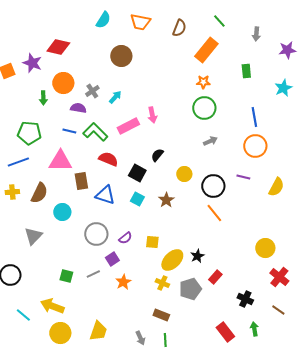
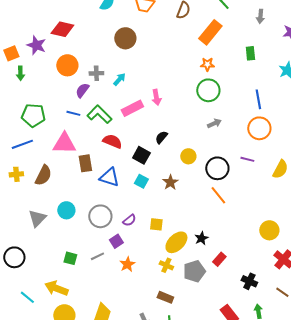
gray cross: (92, 91) -> (96, 73), turned 32
green arrow: (43, 98) -> (20, 73), moved
purple semicircle: (78, 108) -> (82, 90), turned -63
cyan circle: (62, 212) -> (66, 210), moved

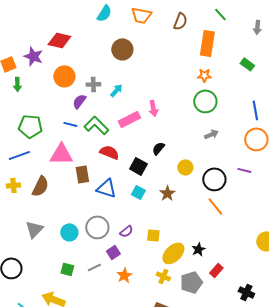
orange rectangle: (210, 32) -> (207, 43), turned -30
green rectangle: (250, 53) -> (247, 64), turned -48
cyan circle: (66, 210) -> (69, 232), moved

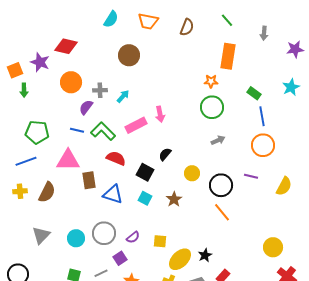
orange rectangle: (207, 43) -> (228, 56), moved
green rectangle: (247, 64) -> (254, 93), moved

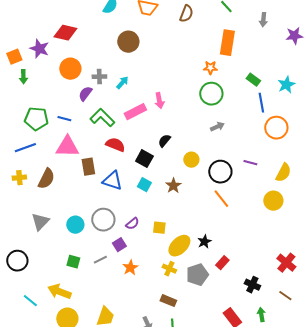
cyan star: (291, 87) -> (286, 85), moved
blue line: (77, 130) -> (64, 119), moved
orange circle: (263, 145) -> (276, 128), moved
yellow circle: (273, 247) -> (273, 201), moved

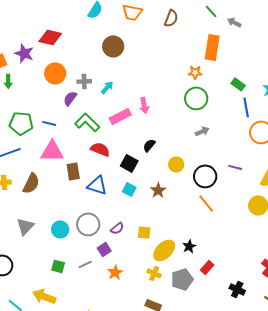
gray arrow: (263, 20) -> (234, 22), moved, turned 112

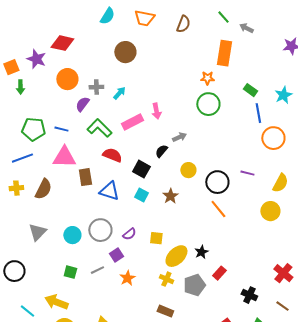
gray arrow: (202, 131) -> (179, 137), moved

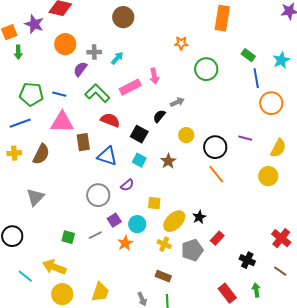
orange star: (207, 78) -> (181, 43), moved
purple semicircle: (129, 234) -> (127, 185), moved
cyan circle: (72, 235) -> (137, 224), moved

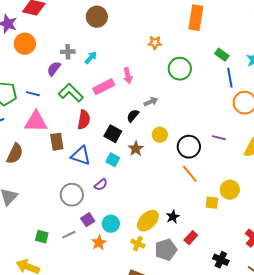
orange circle: (65, 44) -> (25, 44), moved
red semicircle: (110, 120) -> (84, 120), turned 78
brown star: (168, 161) -> (136, 149), moved
yellow circle: (268, 176) -> (230, 190), moved
yellow square: (154, 203) -> (212, 203), moved

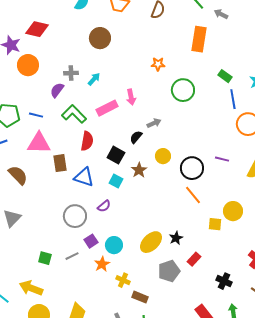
brown semicircle: (15, 154) -> (18, 175), turned -70
yellow cross: (138, 244) -> (123, 280), moved

